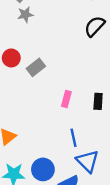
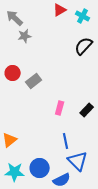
black rectangle: (98, 101) -> (87, 110), turned 40

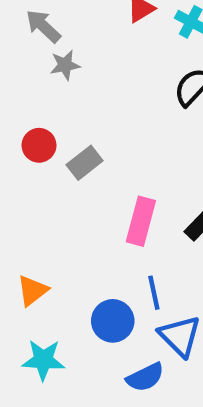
pink rectangle: (60, 108) -> (141, 221), size x1.5
blue circle: (40, 168) -> (113, 321), moved

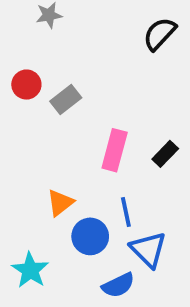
orange triangle: (33, 291) -> (60, 203), moved
cyan star: (43, 360) -> (30, 270), turned 30

